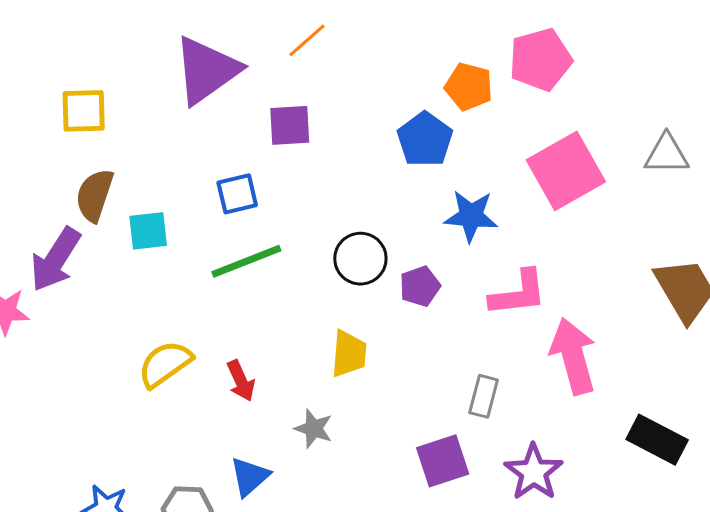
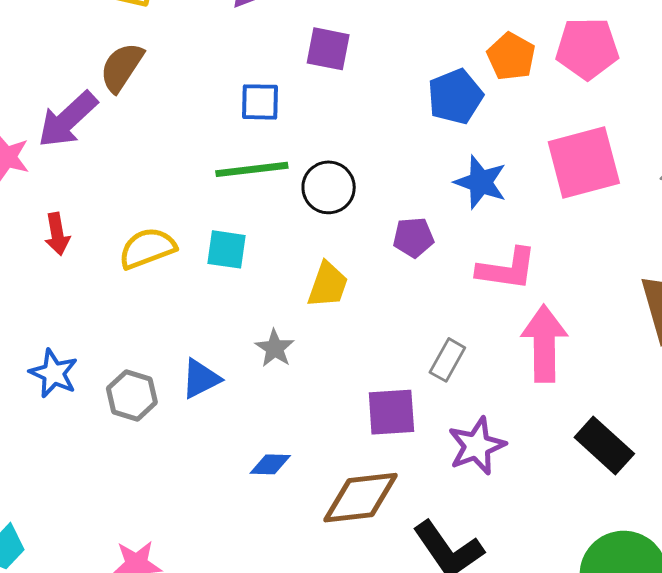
cyan square: (148, 231) -> (227, 249), moved
black circle: (360, 259) -> (329, 187), moved
red arrow: (241, 381) -> (57, 234), moved

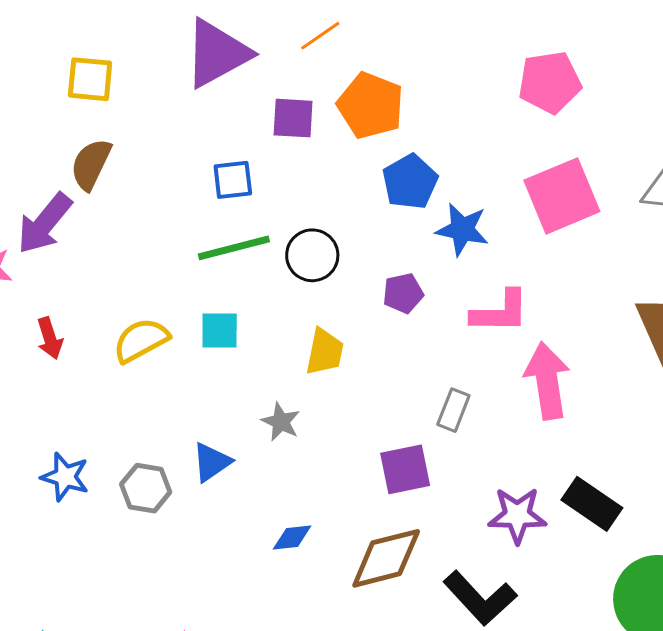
orange pentagon: (511, 56) -> (371, 106), moved, size x1.4
blue pentagon: (455, 97) -> (410, 182), moved
purple star: (477, 446) -> (517, 515), moved, turned 30
black rectangle: (604, 446) -> (592, 504), moved

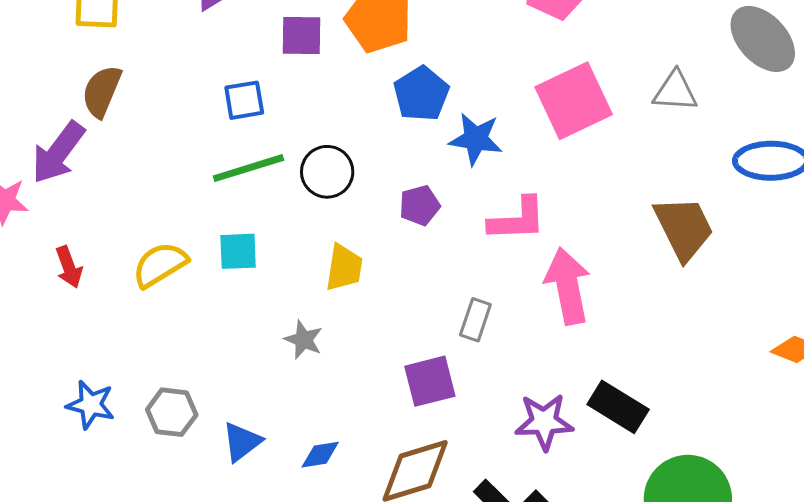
blue triangle: (212, 462) -> (242, 442), moved

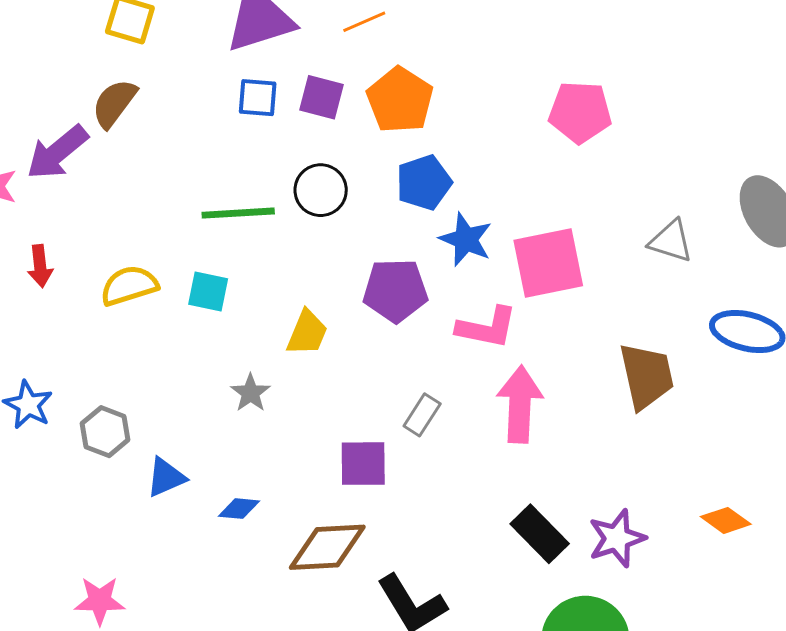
blue square: (244, 100) -> (258, 98), moved
pink square: (574, 101) -> (548, 263), moved
black circle: (327, 172) -> (321, 190), moved
purple pentagon: (420, 205) -> (395, 290), size x1.6
purple star: (544, 422) -> (617, 538), moved, turned -30

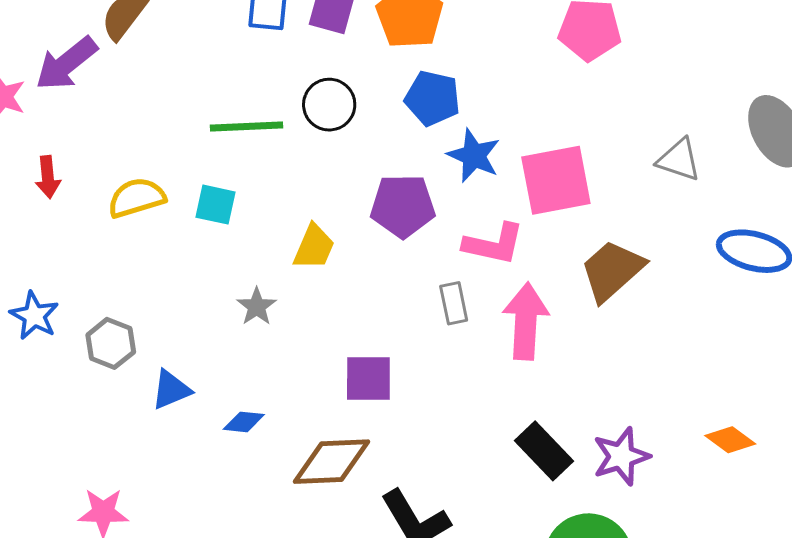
blue pentagon: (424, 183) -> (433, 98), turned 30
brown trapezoid: (646, 376) -> (612, 270), moved, turned -120
gray rectangle: (422, 415) -> (454, 303), moved, turned -45

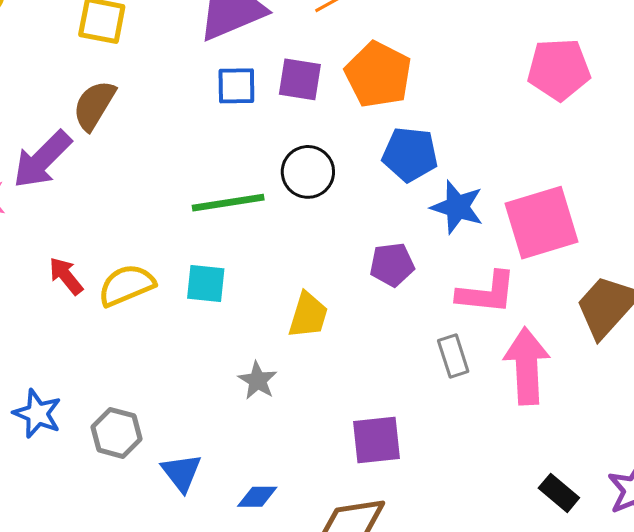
red arrow: (48, 177) -> (66, 276), moved, turned 153
purple pentagon: (403, 206) -> (392, 265), size x0.7
blue triangle: (171, 390) -> (181, 473), turned -39
black rectangle: (544, 451) -> (559, 493), size x0.7

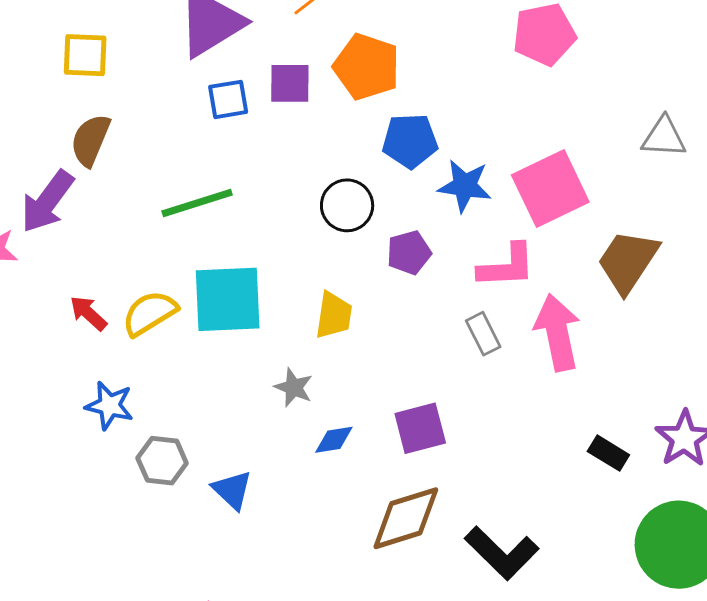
black circle: (308, 172) -> (347, 205), moved
green line: (228, 203) -> (197, 203), moved
cyan square: (206, 284) -> (228, 299), size x1.8
blue star: (37, 414) -> (109, 406), moved
blue diamond: (257, 497) -> (334, 440), moved

